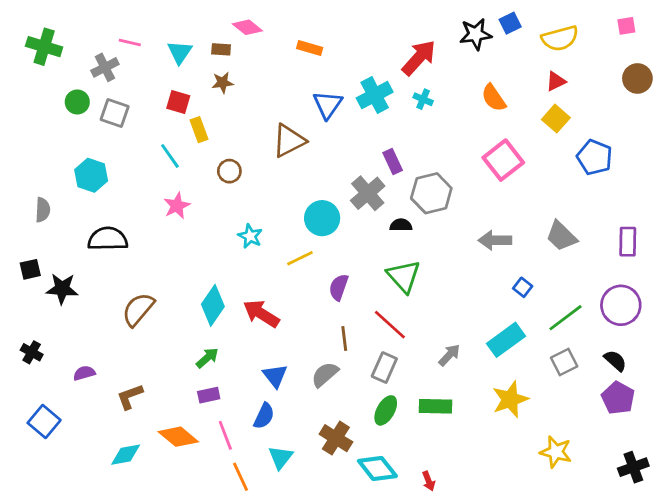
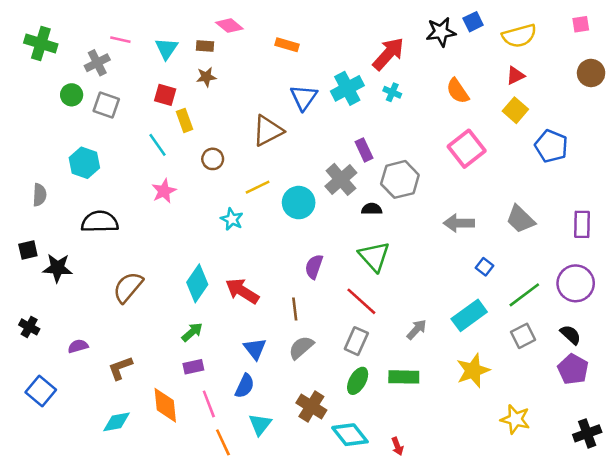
yellow line: (300, 258) -> (258, 187), moved
brown line: (344, 338) -> (295, 309), moved
orange diamond: (178, 437) -> (165, 405), turned 45

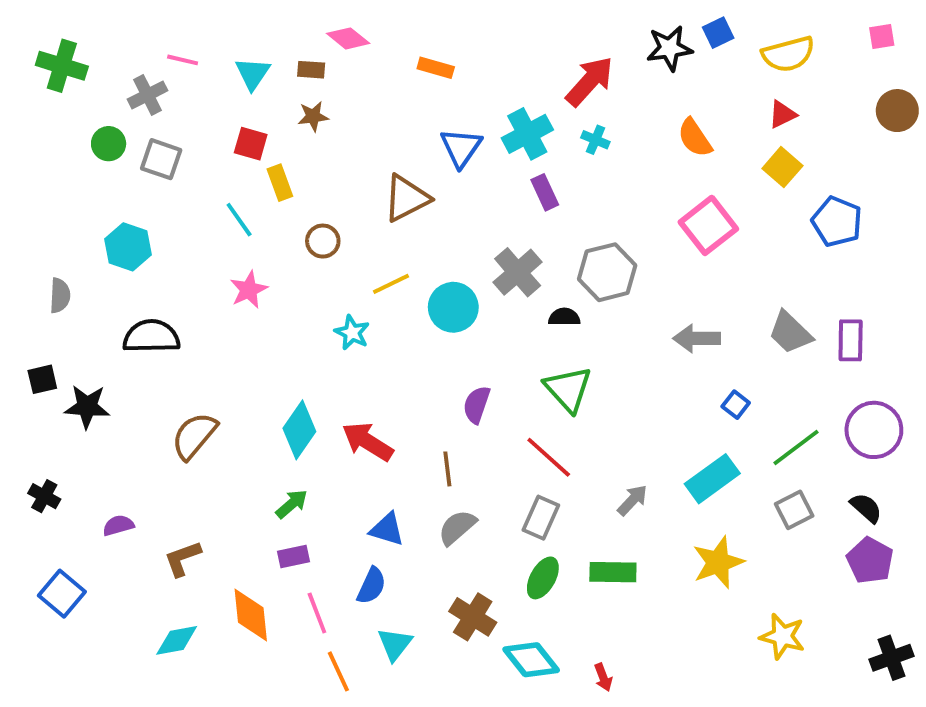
purple rectangle: (364, 150) -> (545, 192), moved
purple rectangle: (582, 224) -> (851, 340), moved
blue triangle: (255, 349) -> (387, 529), turned -35

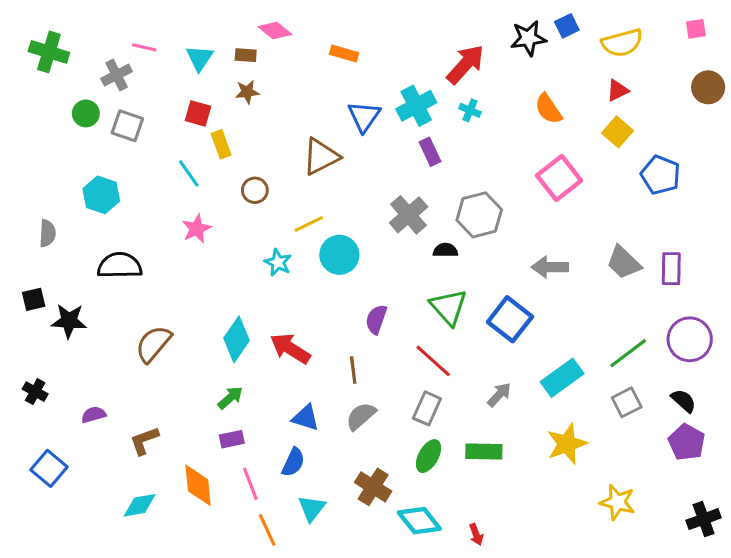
cyan circle: (453, 307) -> (339, 255), moved
blue square: (736, 405) -> (510, 319), moved, size x2.0

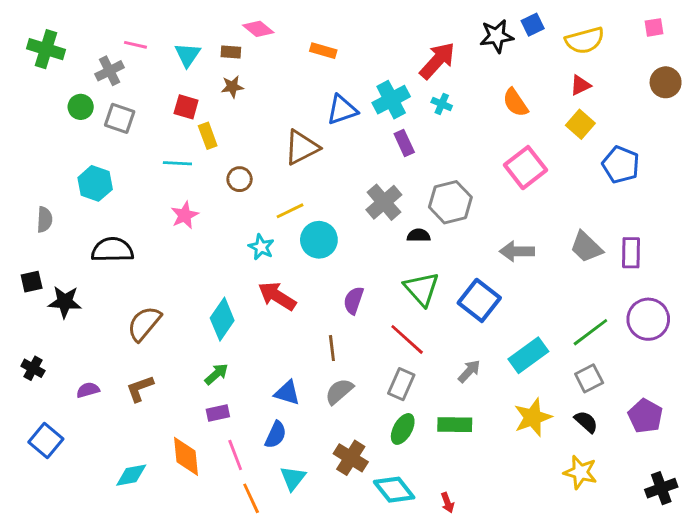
blue triangle: (364, 117) -> (342, 110), turned 36
cyan line: (189, 173) -> (177, 163), turned -52
red arrow: (290, 349) -> (277, 296), moved
black semicircle: (684, 401) -> (586, 422), moved
brown L-shape: (144, 441) -> (140, 389), moved

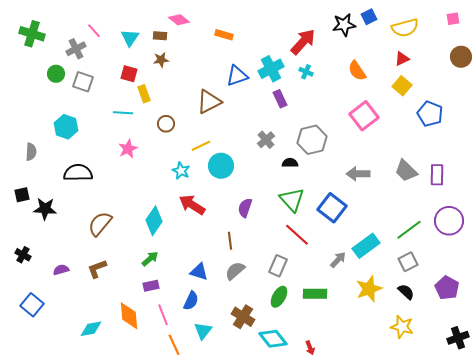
pink line: (136, 45) -> (94, 31), turned 35
gray cross: (384, 202) -> (266, 140), size x0.7
red line: (407, 339) -> (297, 235), moved
gray arrow: (469, 371) -> (338, 260), moved

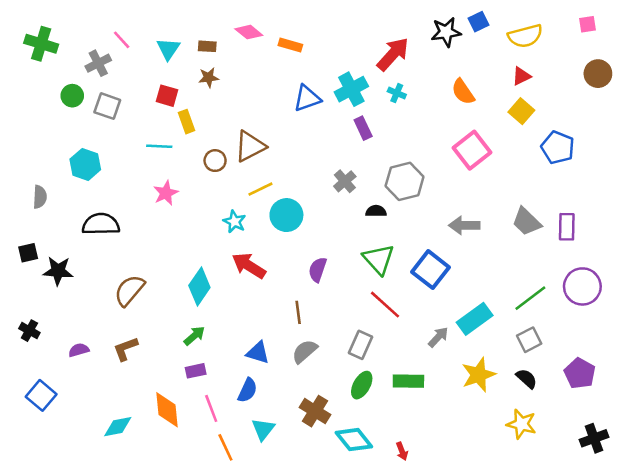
pink diamond: (179, 20) -> (249, 32), moved
brown triangle: (209, 102) -> (250, 146), moved

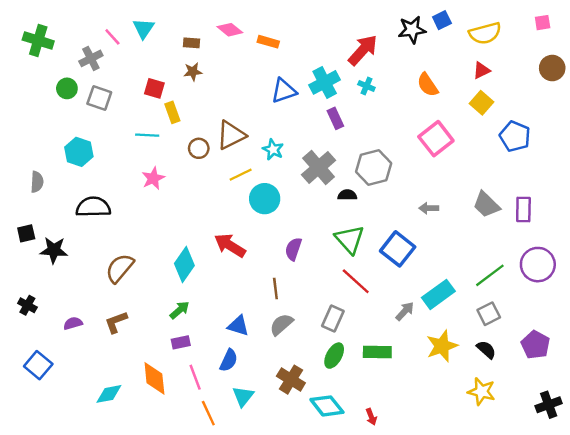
cyan triangle: (168, 49) -> (144, 28), moved
gray cross: (345, 181) -> (319, 167), size x1.6
cyan star: (235, 222) -> (273, 150), moved
gray arrow: (464, 225) -> (429, 208), size x0.7

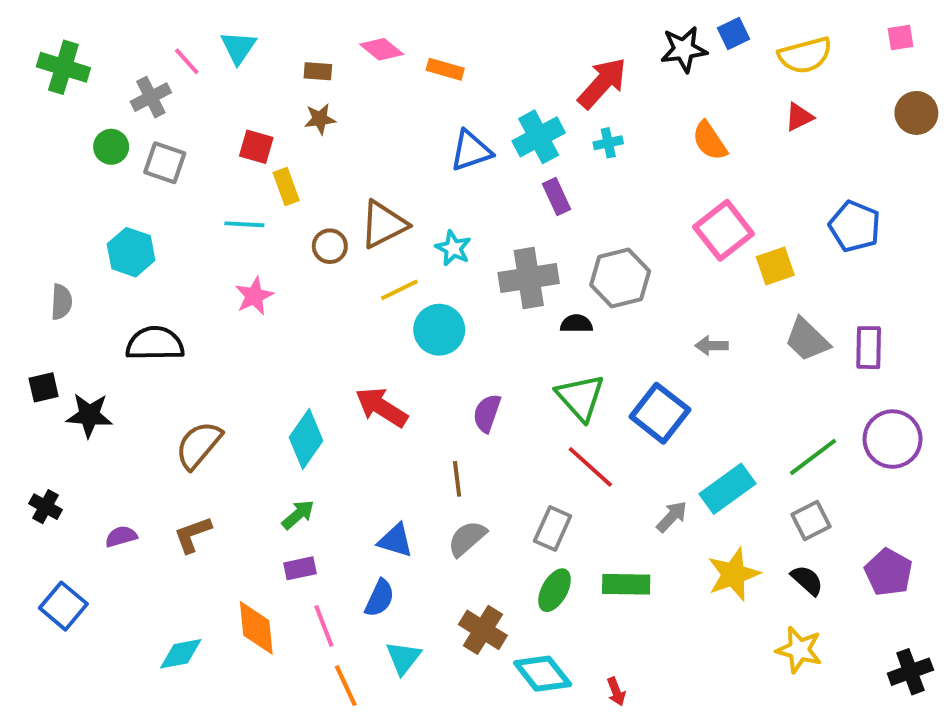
cyan cross: (366, 86) -> (608, 143), turned -35
yellow square: (481, 103) -> (775, 266), moved, turned 30
gray cross: (319, 167) -> (529, 278), turned 32

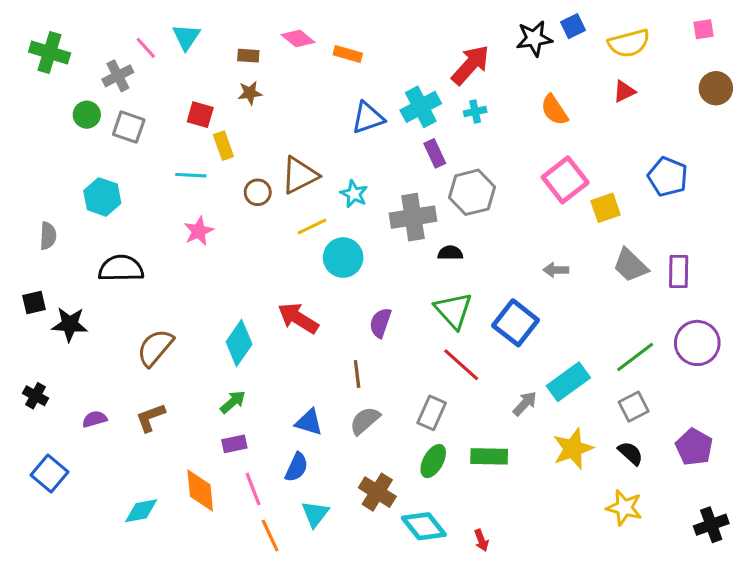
gray hexagon: (620, 278) -> (472, 192), moved

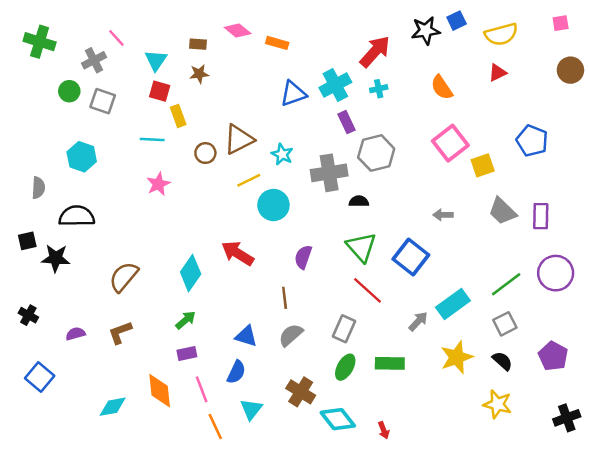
cyan triangle: (186, 37) -> (156, 60), moved
black semicircle: (121, 268) -> (77, 216), moved

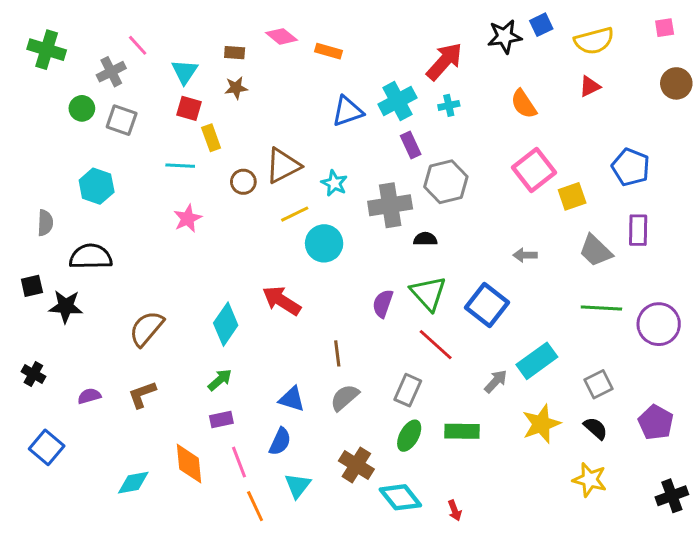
purple rectangle: (541, 216) -> (638, 230), moved
purple semicircle: (303, 257) -> (383, 304), moved
green line: (506, 284) -> (601, 308), moved, turned 40

